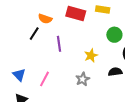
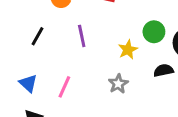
black line: (34, 34) -> (37, 36), moved
green circle: (114, 35) -> (154, 32), moved

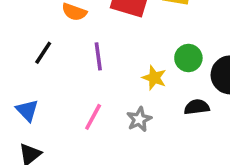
yellow star: (128, 50) -> (154, 78), turned -30
pink line: (64, 87) -> (93, 117), moved

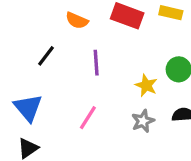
blue triangle: (27, 110) -> (28, 108), size x1.4
gray star: (139, 119) -> (143, 121), moved

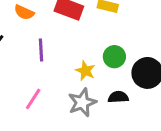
gray star: (143, 121) -> (82, 102), size x1.4

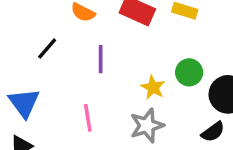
black semicircle: (118, 97) -> (213, 132), moved, turned 144
pink line: (33, 99) -> (88, 118), turned -45

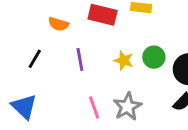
yellow star: (153, 87) -> (124, 60), moved
pink line: (88, 118) -> (94, 107), moved

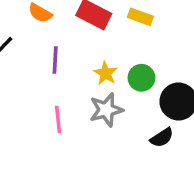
gray star: (127, 107) -> (106, 110), moved

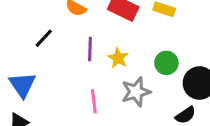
yellow star: (106, 73) -> (118, 58), moved

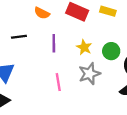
black line: (44, 38) -> (19, 37), turned 42
yellow star: (118, 58) -> (84, 47), moved

